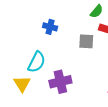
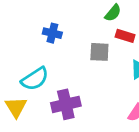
cyan semicircle: (37, 62) -> (35, 79), turned 30

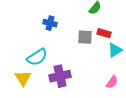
red rectangle: (125, 36) -> (104, 33), moved

